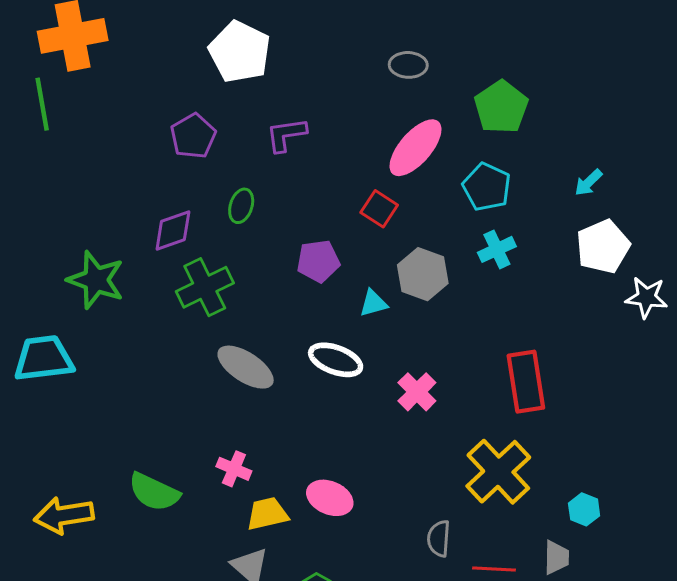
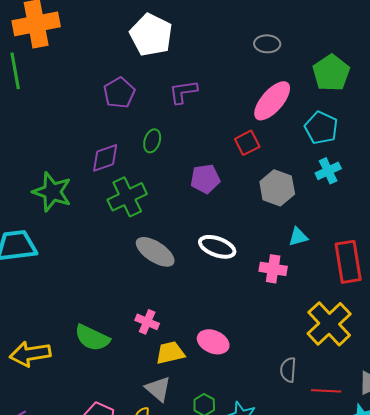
red square: (379, 209) -> (247, 143), turned 30
cyan triangle: (373, 303) -> (298, 237), moved
pink cross: (417, 392) -> (273, 269), turned -36

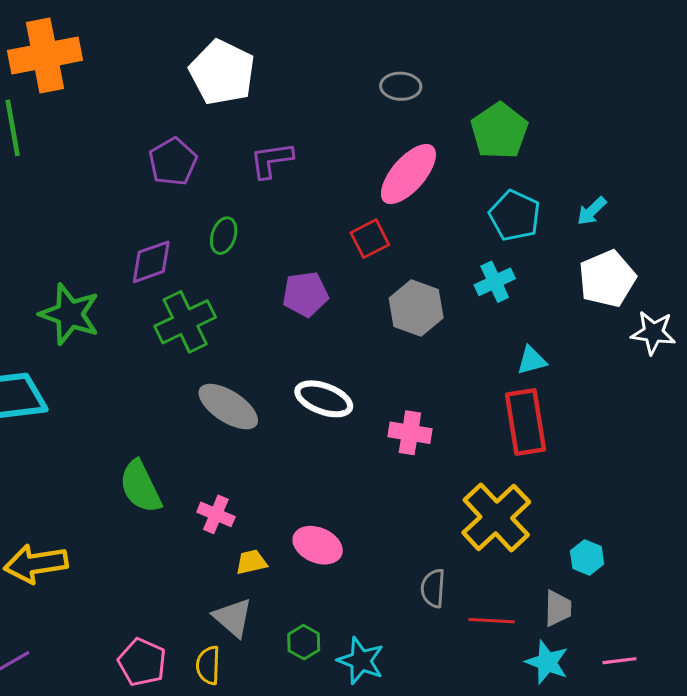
cyan pentagon: (321, 128) -> (515, 216), moved
cyan triangle: (298, 237) -> (532, 360), moved
green semicircle: (92, 338) -> (140, 487), moved, turned 39
yellow trapezoid: (170, 353) -> (251, 562), size x0.7

